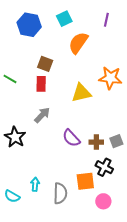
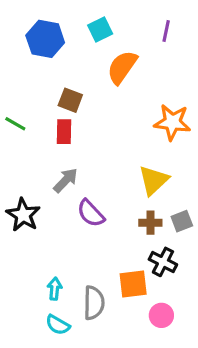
yellow triangle: (81, 93) -> (154, 180), moved, turned -30
purple semicircle: (71, 138) -> (91, 213), moved
cyan semicircle: (12, 196) -> (58, 325), moved

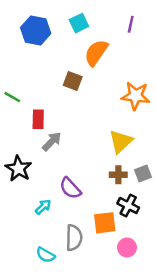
brown square: (70, 100) -> (73, 81), moved
red rectangle: (64, 132) -> (38, 119), moved
purple semicircle: (91, 213) -> (70, 188), moved
cyan arrow: (55, 289) -> (43, 207), moved, turned 42

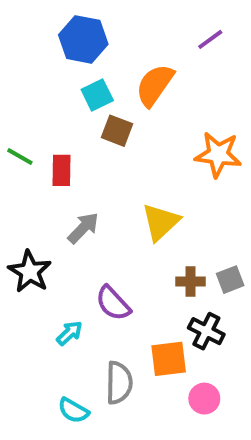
cyan square: (79, 23) -> (97, 95), moved
purple line: (131, 24) -> (210, 39), turned 42
blue hexagon: (36, 30) -> (83, 39), moved
red rectangle: (38, 119) -> (61, 170), moved
yellow triangle: (121, 141) -> (161, 222), moved

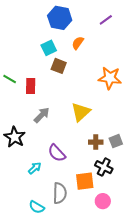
blue hexagon: (83, 39) -> (60, 18), moved
orange semicircle: (155, 85) -> (78, 43), size x0.6

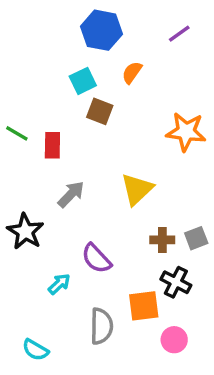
cyan semicircle: (37, 207) -> (35, 350), moved

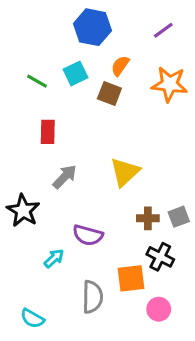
brown square: (100, 111) -> (109, 93), moved
orange star: (186, 132) -> (170, 84), moved
green line: (17, 133) -> (37, 81), moved
purple semicircle: (96, 259) -> (88, 235), turned -32

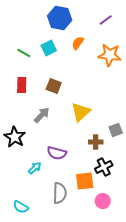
brown square: (109, 93) -> (54, 86), moved
red rectangle: (48, 132) -> (22, 85), moved
gray square: (179, 217) -> (116, 130), moved
black cross: (160, 257) -> (104, 167), turned 36

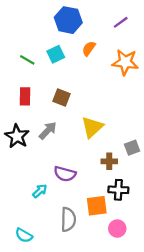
black star: (15, 137) -> (17, 136), moved
black cross: (104, 167) -> (118, 190), turned 30

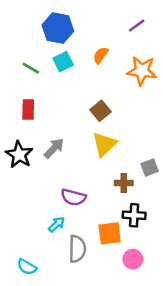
blue hexagon: (68, 20) -> (58, 28), moved
brown square: (61, 98) -> (101, 111), moved, turned 30
cyan arrow: (40, 191) -> (57, 224), moved

